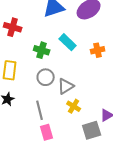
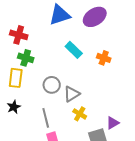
green cross: (42, 50) -> (26, 58), moved
orange cross: (98, 50) -> (104, 58), turned 32

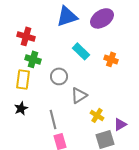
gray circle: (52, 85) -> (59, 76), moved
yellow cross: (80, 114) -> (97, 115), moved

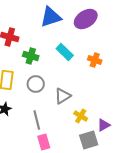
green cross: (33, 59) -> (31, 56), moved
gray circle: (59, 76) -> (36, 84), moved

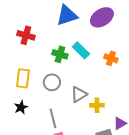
green cross: (31, 56) -> (60, 54), moved
yellow cross: (81, 116) -> (97, 105), moved, turned -32

